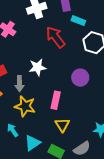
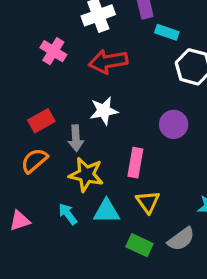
red arrow: (56, 37) -> (108, 61), moved, turned -60
cyan triangle: (32, 143) -> (107, 211), moved, turned 36

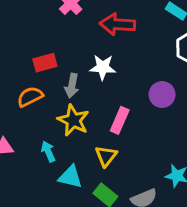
yellow triangle: (148, 202) -> (106, 156), moved
cyan triangle: (107, 211) -> (70, 177), moved

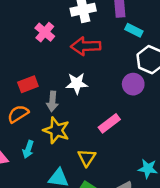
purple circle: (162, 95) -> (133, 84), moved
pink rectangle: (120, 120) -> (109, 123), moved, turned 35
cyan arrow: (48, 151) -> (28, 149), moved, turned -132

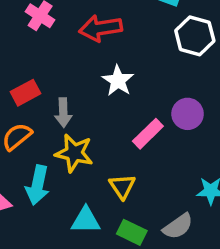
white star: (77, 83) -> (118, 81), moved, turned -30
purple circle: (133, 84) -> (188, 114), moved
cyan arrow: (28, 149) -> (37, 185), size x1.5

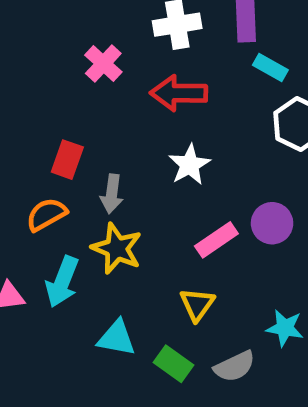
red rectangle: (25, 93) -> (67, 160), turned -52
yellow triangle: (122, 186) -> (197, 304), moved

